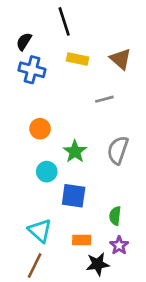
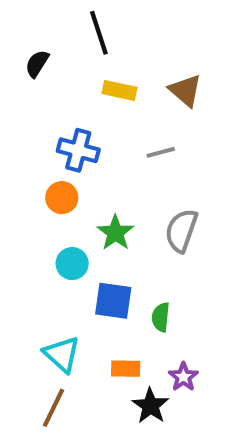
blue cross: (32, 70) -> (78, 150), moved
green semicircle: (115, 216) -> (161, 317), moved
black star: (98, 264) -> (150, 406), turned -30

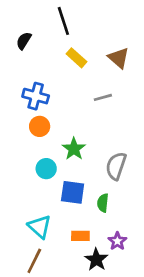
yellow rectangle: (120, 90) -> (76, 58), turned 30
blue cross: (78, 150) -> (36, 96), moved
gray semicircle: (181, 231) -> (116, 166), moved

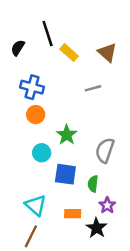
black line: (63, 21) -> (48, 33), moved
black semicircle: (24, 41) -> (18, 48), moved
purple star: (117, 241) -> (107, 205), moved
black star: (96, 260) -> (97, 228), moved

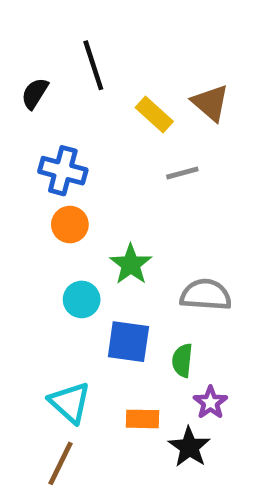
yellow rectangle: (69, 53) -> (154, 114), moved
gray semicircle: (105, 150) -> (206, 295), turned 75

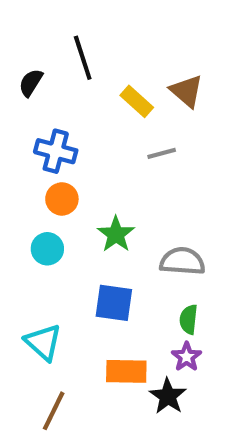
cyan circle: (82, 299) -> (47, 249), moved
green semicircle: (182, 360) -> (189, 319), moved
cyan triangle: (70, 403) -> (43, 342), moved
orange rectangle: (142, 419) -> (126, 371), size x1.4

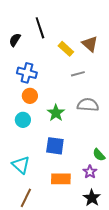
gray semicircle: (182, 261) -> (88, 105), moved
green semicircle: (189, 319) -> (99, 155), moved, turned -48
black star: (168, 396) -> (92, 198), moved

